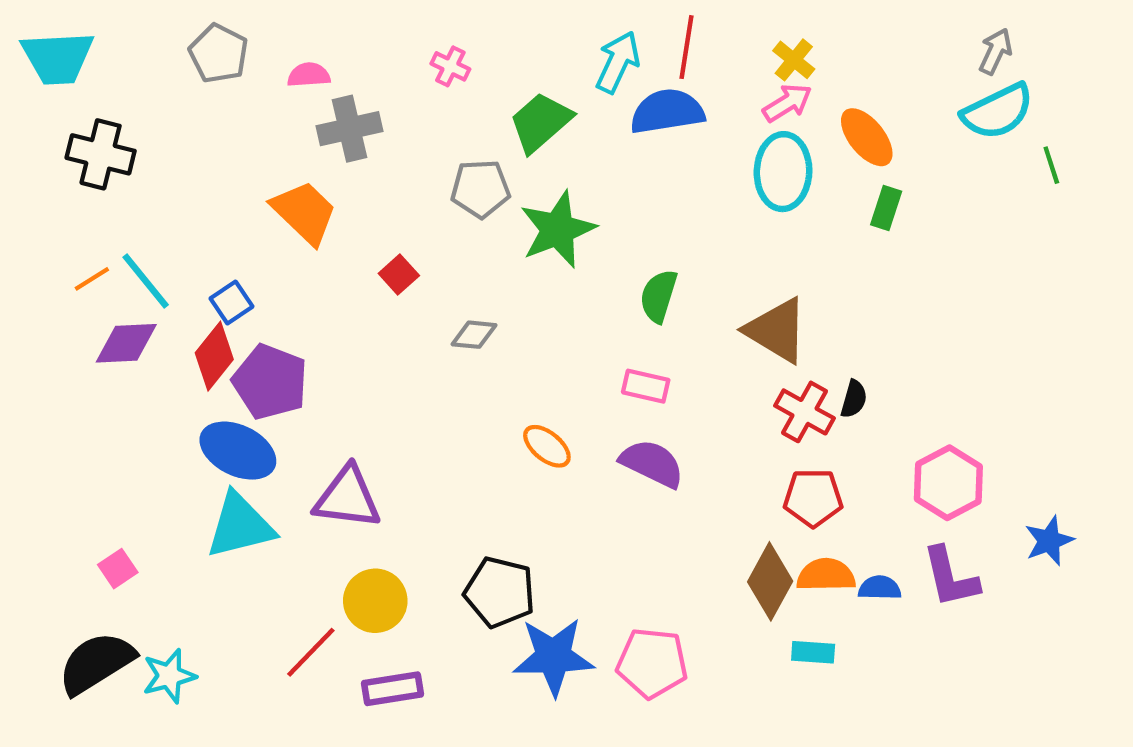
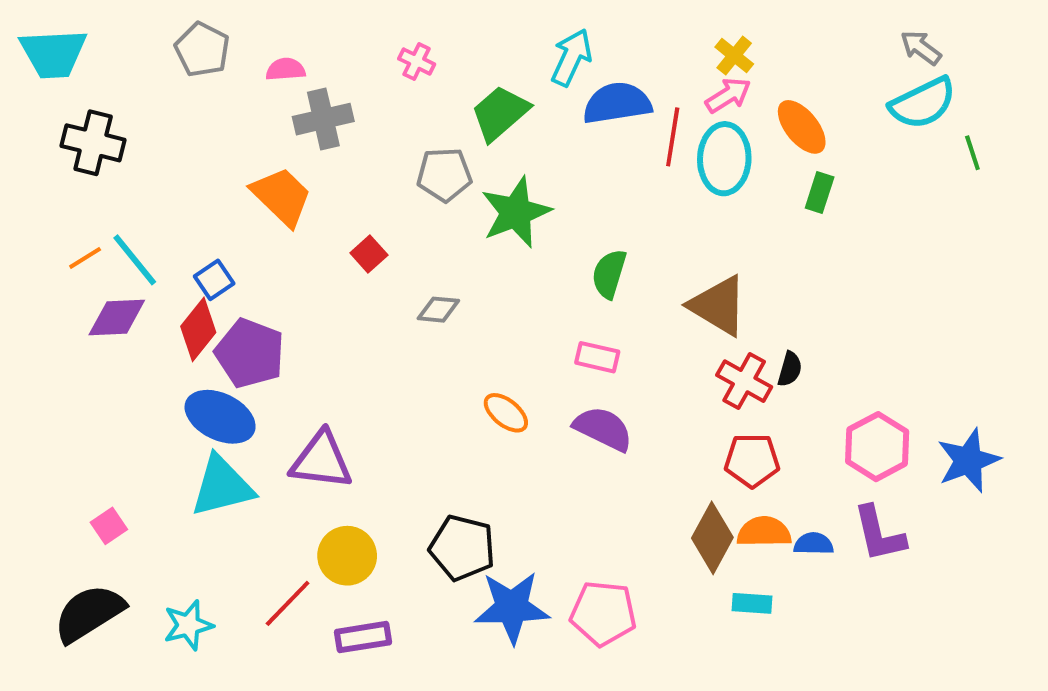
red line: (686, 47) -> (673, 137), moved
gray arrow: (996, 51) -> (921, 48), turned -78
blue star: (1049, 541) -> (968, 460), moved, size x1.4
cyan star: (169, 676) -> (188, 625), moved

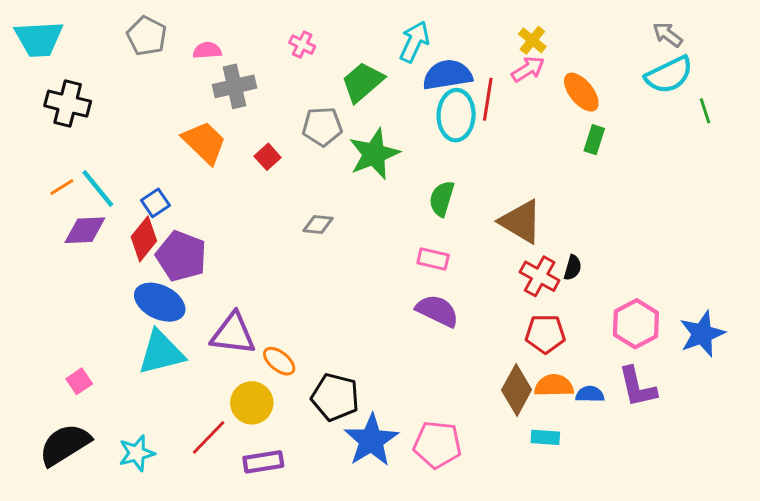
cyan ellipse: (724, 159) -> (456, 115), moved
red square: (369, 254) -> (268, 157), moved
orange ellipse: (506, 413) -> (279, 361), moved
blue star: (512, 607) -> (371, 440), turned -30

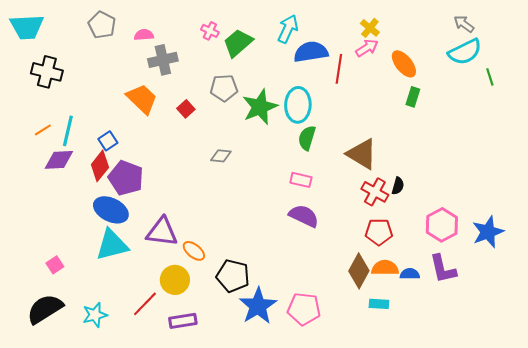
green trapezoid: (363, 82) -> (238, 43), moved
cyan ellipse: (456, 115) -> (298, 105), moved
cyan line: (98, 188) -> (68, 131), turned 52

